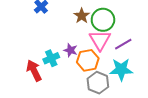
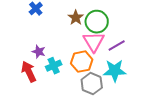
purple star: (71, 50) -> (39, 52), moved
cyan cross: (51, 58) -> (54, 66), moved

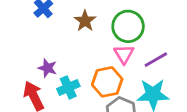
brown star: (76, 18) -> (85, 21), moved
pink triangle: (94, 42) -> (124, 54), size x0.7

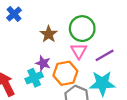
brown star: (85, 21) -> (49, 34), moved
purple star: (47, 68) -> (43, 63), moved

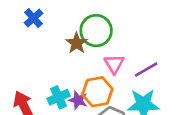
green circle: (82, 29) -> (96, 31), moved
purple star: (43, 63) -> (78, 100), moved

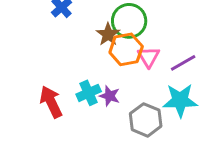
orange hexagon: (97, 92) -> (126, 49), moved

